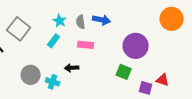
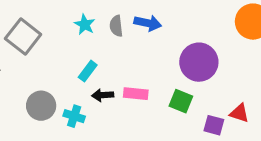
cyan rectangle: (54, 41) -> (88, 71), moved
pink rectangle: (86, 45) -> (136, 94), moved

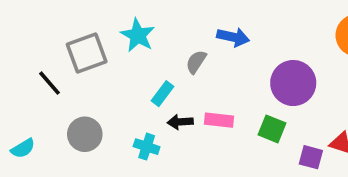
cyan star: (85, 25) -> (138, 35), moved, size x1.4
gray semicircle: (116, 26) -> (196, 62), moved, turned 40
gray square: (23, 37) -> (87, 53), turned 32
gray circle: (41, 106) -> (85, 134), moved

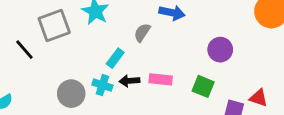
purple circle: (293, 83) -> (220, 50), size x0.7
gray circle: (85, 134) -> (71, 94), moved
cyan cross: (147, 147) -> (102, 85), moved

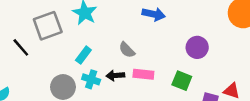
gray semicircle: (142, 33) -> (127, 50), moved, turned -78
cyan rectangle: (115, 58) -> (83, 55), moved

